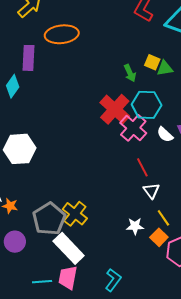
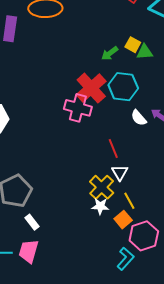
green arrow: (130, 73) -> (110, 53), turned 72
pink cross: (133, 128) -> (78, 108), moved, turned -32
yellow cross: (75, 214) -> (102, 187), moved
white rectangle: (69, 248) -> (32, 222), size x0.5
cyan L-shape: (113, 280) -> (125, 259), moved

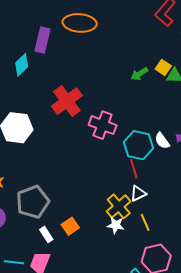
cyan hexagon: (123, 87) -> (139, 145), moved
red cross: (91, 88) -> (67, 101), moved
white triangle: (120, 173) -> (138, 193), turned 30
orange square: (123, 220) -> (70, 226), moved

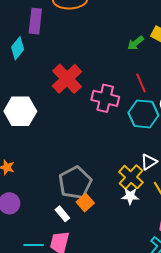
red line: (134, 169) -> (141, 83), moved
gray pentagon: (33, 202) -> (75, 183), moved

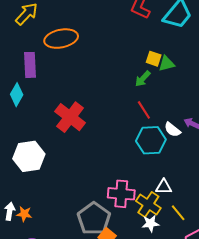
green arrow: (136, 43) -> (143, 79), moved
pink cross: (105, 98) -> (121, 194), moved
white triangle: (149, 162) -> (164, 187), turned 42

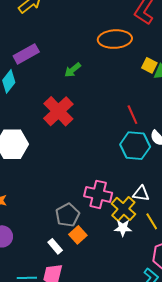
orange ellipse: (61, 39) -> (115, 39), moved
purple rectangle: (30, 65) -> (26, 54), turned 55
green arrow: (143, 79) -> (73, 70), moved
gray pentagon: (94, 219) -> (68, 215), size x0.7

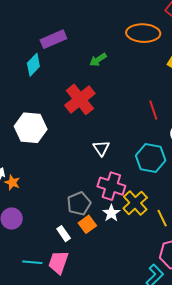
cyan hexagon: (135, 146) -> (151, 158), moved
white triangle: (141, 194) -> (101, 148), moved, turned 42
white star: (123, 228) -> (111, 213), moved, turned 30

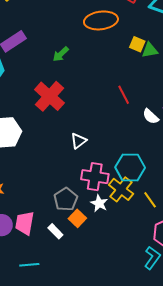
white triangle: (101, 148) -> (79, 141), turned 36
cyan hexagon: (151, 158) -> (130, 167), moved
pink trapezoid: (58, 262) -> (25, 223), moved

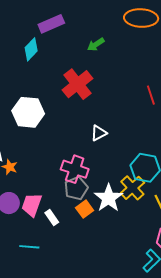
pink cross: (95, 177) -> (75, 169), moved
white star: (99, 203) -> (108, 198), size x1.6
white rectangle: (55, 231) -> (52, 218), moved

